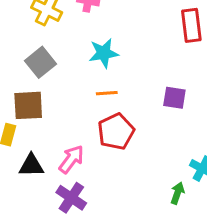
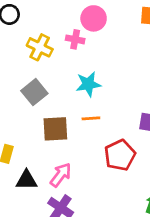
brown square: (28, 105) -> (55, 129), moved
red pentagon: (116, 132) -> (120, 155), moved

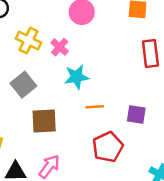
pink cross: (75, 39) -> (60, 47), moved, turned 30
orange line: (91, 118) -> (95, 107), moved

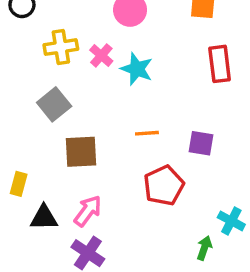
yellow cross: (29, 41) -> (61, 47), turned -35
cyan star: (77, 77) -> (137, 69), moved, turned 30

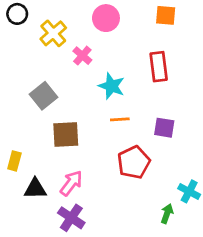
yellow cross: (61, 47) -> (53, 33), moved, turned -32
red rectangle: (220, 64) -> (159, 67), moved
cyan star: (137, 69) -> (111, 86), moved

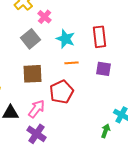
red rectangle: (159, 67) -> (100, 37), moved
gray square: (44, 96) -> (30, 39), moved
red pentagon: (134, 162) -> (62, 92), moved

